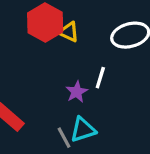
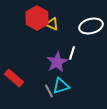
purple star: (77, 92) -> (57, 62), size x1.5

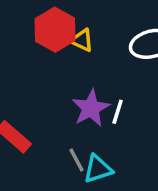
white line: (72, 53) -> (118, 112), moved
cyan triangle: (61, 86) -> (98, 169), moved

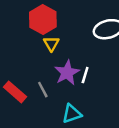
yellow triangle: (82, 40) -> (51, 44), moved, turned 35
gray line: (76, 160) -> (43, 90), moved

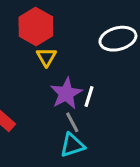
gray line: (43, 90) -> (72, 122), moved

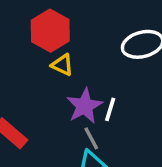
yellow triangle: (46, 57) -> (62, 65), turned -35

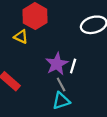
yellow triangle: (62, 65) -> (21, 37), moved

